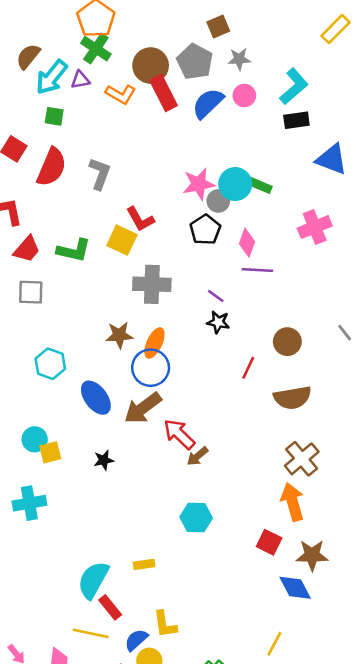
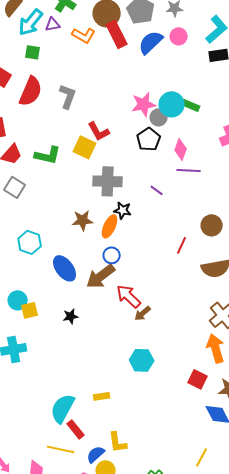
gray square: (31, 292) -> (15, 187), turned 30
black star: (218, 322) -> (123, 210), moved
blue circle: (151, 368) -> (112, 255), moved, size x0.6

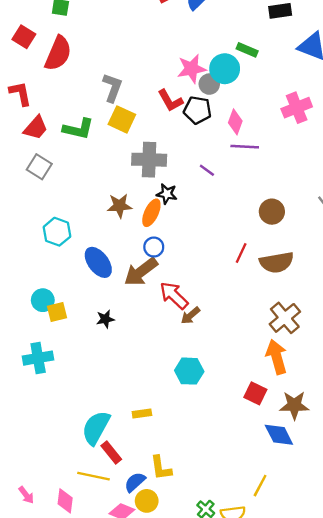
gray L-shape: (68, 96) -> (112, 88), moved
green rectangle: (191, 105) -> (247, 50), moved
red L-shape: (99, 131) -> (170, 101), moved
black pentagon: (149, 139) -> (197, 110), turned -30
red line: (182, 245) -> (241, 253), moved

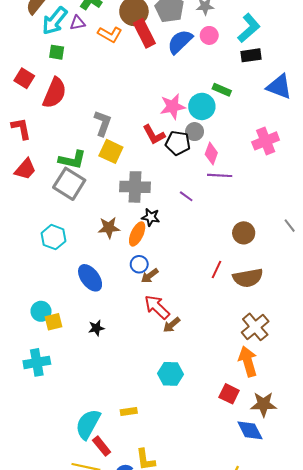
gray circle: (209, 84) -> (195, 132), moved
red trapezoid: (36, 128) -> (25, 169), moved
gray square: (39, 167) -> (69, 184), moved, size x1.4
cyan hexagon: (57, 232) -> (53, 237), moved
brown arrow: (141, 272) -> (150, 276), moved, size x0.6

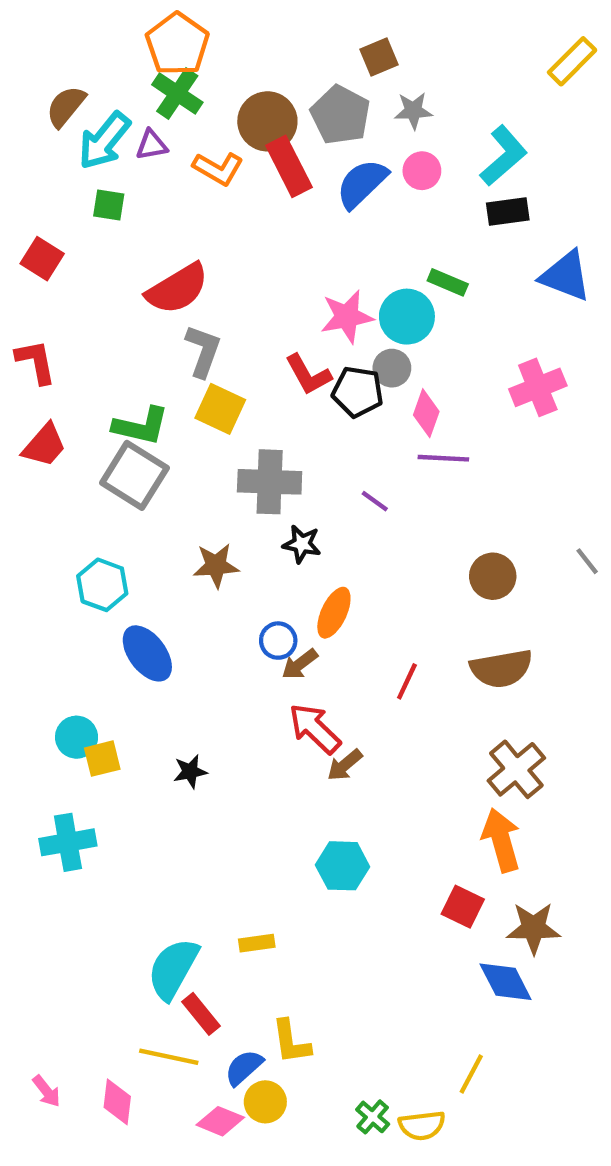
red semicircle: (55, 93) -> (177, 289), moved, turned 36
orange ellipse: (137, 234) -> (334, 613), moved
red line: (217, 269) -> (407, 681), moved
blue ellipse: (90, 278) -> (147, 653), moved

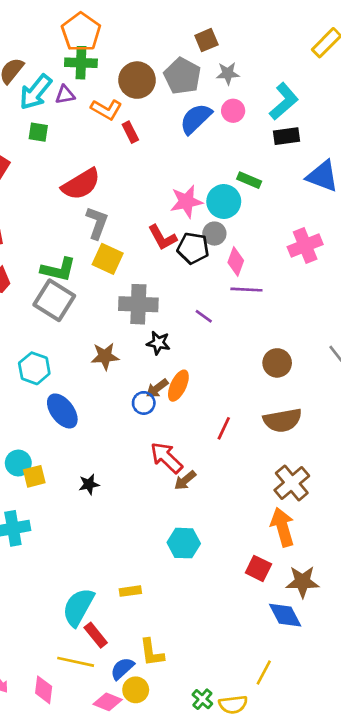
green cross: (177, 93) -> (81, 63), turned -32
red rectangle: (289, 166) -> (130, 132), moved, size x0.6
brown arrow: (300, 664) -> (157, 388), moved

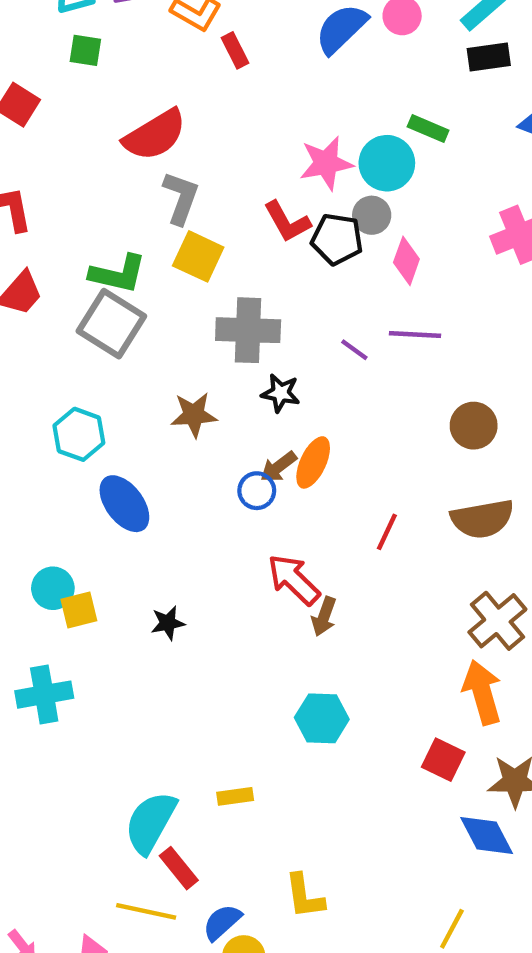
purple line: (246, 290) -> (415, 335), moved
brown arrow: (185, 480) -> (324, 616), turned -30
yellow L-shape: (152, 652) -> (304, 896), moved

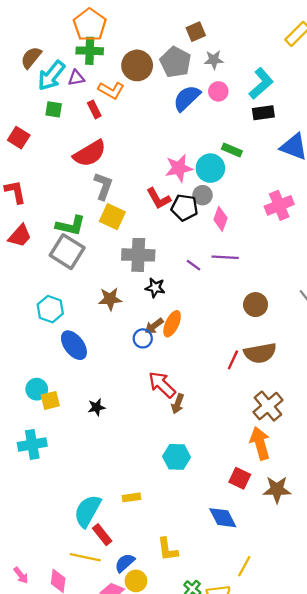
red rectangle: (235, 50) -> (94, 109), moved
red line: (387, 532) -> (233, 360), moved
blue diamond: (487, 835) -> (223, 518), moved

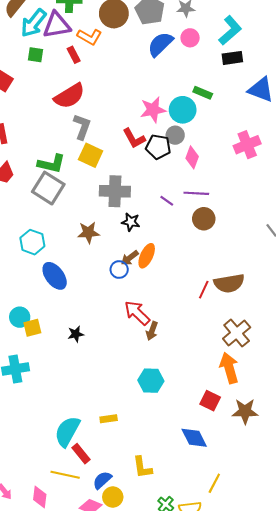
purple triangle: (76, 78) -> (57, 25), size x1.8
brown circle: (256, 305) -> (204, 219), moved

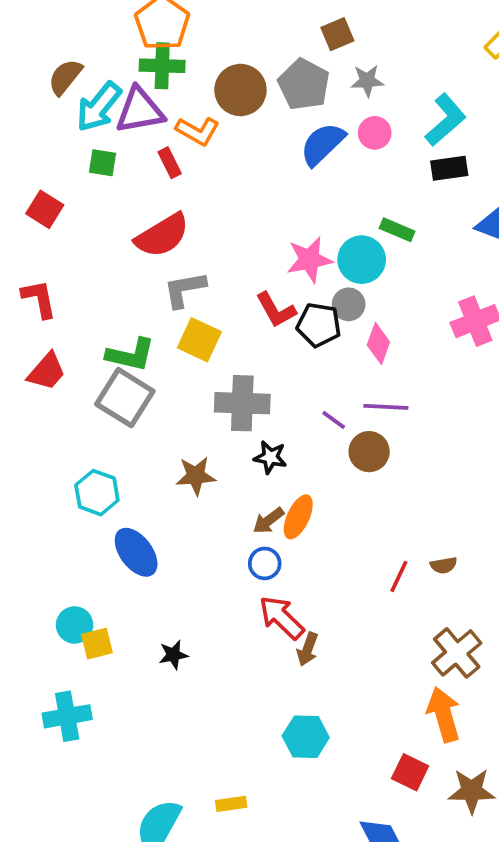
gray L-shape: (82, 127) -> (185, 289), turned -120
brown circle: (204, 219) -> (369, 452), moved
blue circle: (119, 270) -> (265, 563), moved
brown semicircle: (229, 283) -> (444, 565), size x0.5

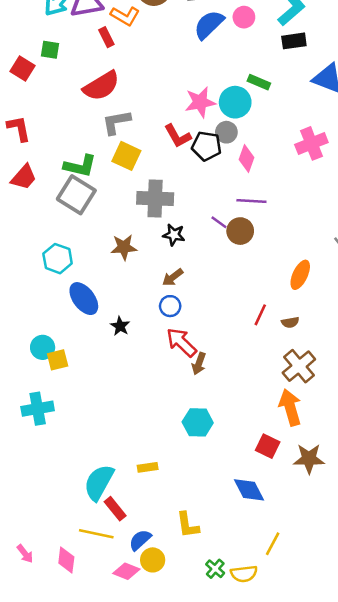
green square: (103, 163) -> (50, 50), moved
purple line: (334, 420) -> (219, 222), moved
orange ellipse: (298, 517) -> (300, 275), moved
brown semicircle: (444, 565) -> (290, 322), moved
black star: (173, 655) -> (120, 326), moved, turned -30

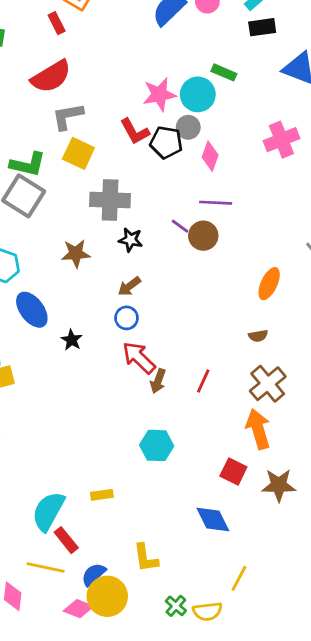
red line: (260, 315) -> (203, 381), moved
yellow circle: (153, 560) -> (107, 596), size x1.5

